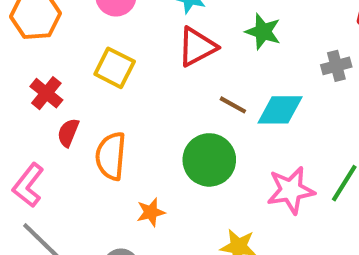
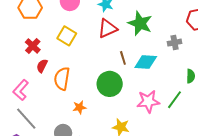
green star: (263, 32) -> (140, 23), size x1.4
brown line: (233, 105) -> (123, 58), turned 40

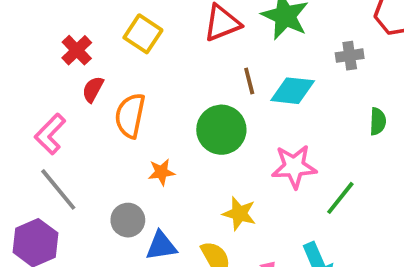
green line: (174, 100) -> (340, 198), moved

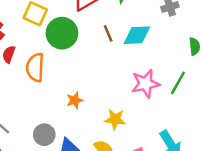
green circle: (221, 130) -> (62, 33), moved
orange star: (161, 172) -> (75, 100), moved
green line: (340, 198) -> (178, 83), moved

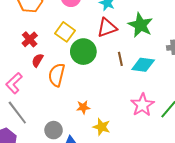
pink star: (145, 84) -> (142, 105), turned -30
yellow star: (115, 119) -> (102, 127), moved

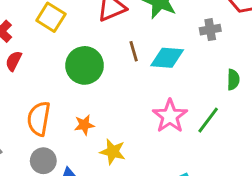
green circle: (83, 52) -> (85, 65), moved
orange semicircle: (57, 75) -> (39, 119), moved

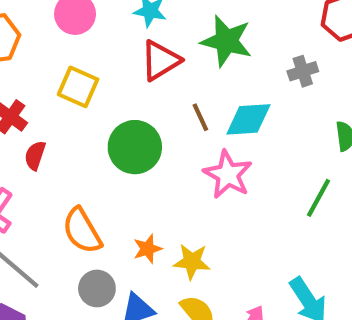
pink star: (170, 116) -> (228, 175), moved
orange semicircle: (39, 119) -> (82, 231), turned -32
orange star: (84, 125) -> (147, 249), moved

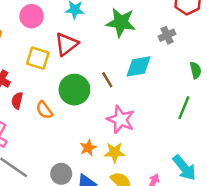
red triangle: (160, 60) -> (66, 44), moved
brown line: (200, 117) -> (107, 80), moved
pink star: (228, 175) -> (121, 120), moved
orange semicircle: (82, 231) -> (44, 110), moved, size x0.7

